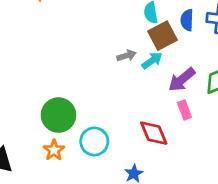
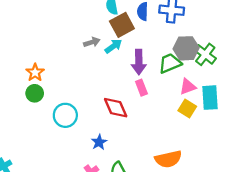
purple arrow: (182, 80) -> (139, 62), turned -50
green circle: (58, 115) -> (35, 93), size x0.6
orange star: (54, 150) -> (35, 73), moved

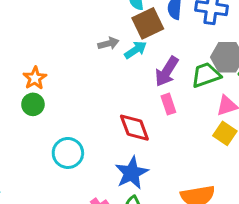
purple arrow: (139, 62) -> (167, 71), turned 30
cyan circle: (65, 115) -> (68, 153), moved
blue star: (99, 142) -> (132, 173), moved, size x1.6

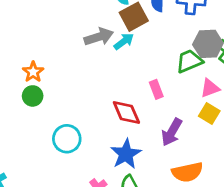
gray arrow: (108, 43) -> (99, 37), size x1.5
purple arrow: (167, 71) -> (172, 132), moved

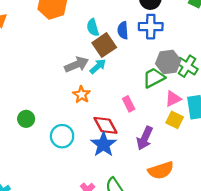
orange star: (33, 72) -> (82, 95), moved
cyan circle: (67, 139) -> (62, 136), moved
blue star: (126, 154) -> (104, 144), moved

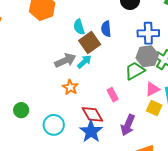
blue cross: (151, 27) -> (148, 33), moved

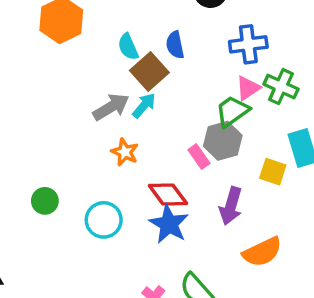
gray hexagon: (147, 56) -> (223, 141), moved
pink triangle: (152, 89) -> (248, 88), moved

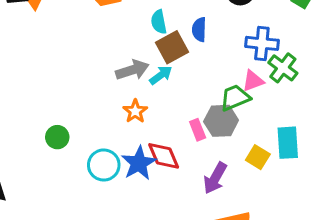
green cross: (281, 87) -> (283, 68), moved
blue star: (169, 224) -> (139, 163), moved

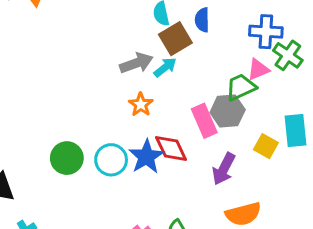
pink rectangle: (198, 130) -> (204, 121), size x1.5
green circle: (57, 137) -> (67, 158), moved, size x1.4

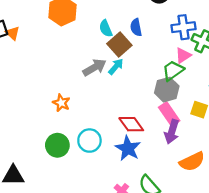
orange star: (141, 104) -> (61, 103), moved
pink rectangle: (204, 121) -> (169, 114), moved
blue star: (146, 157) -> (128, 148), moved

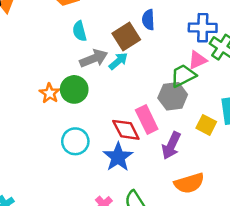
cyan semicircle: (106, 28) -> (80, 31), moved
pink rectangle: (169, 114) -> (147, 120), moved
green circle: (57, 145) -> (74, 89), moved

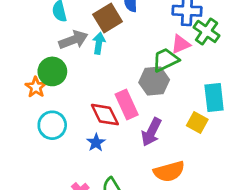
cyan arrow: (118, 61) -> (99, 43), turned -42
orange star: (50, 93) -> (36, 87), moved
yellow square: (206, 125) -> (197, 123), moved
blue star: (118, 157) -> (96, 143), size x0.6

